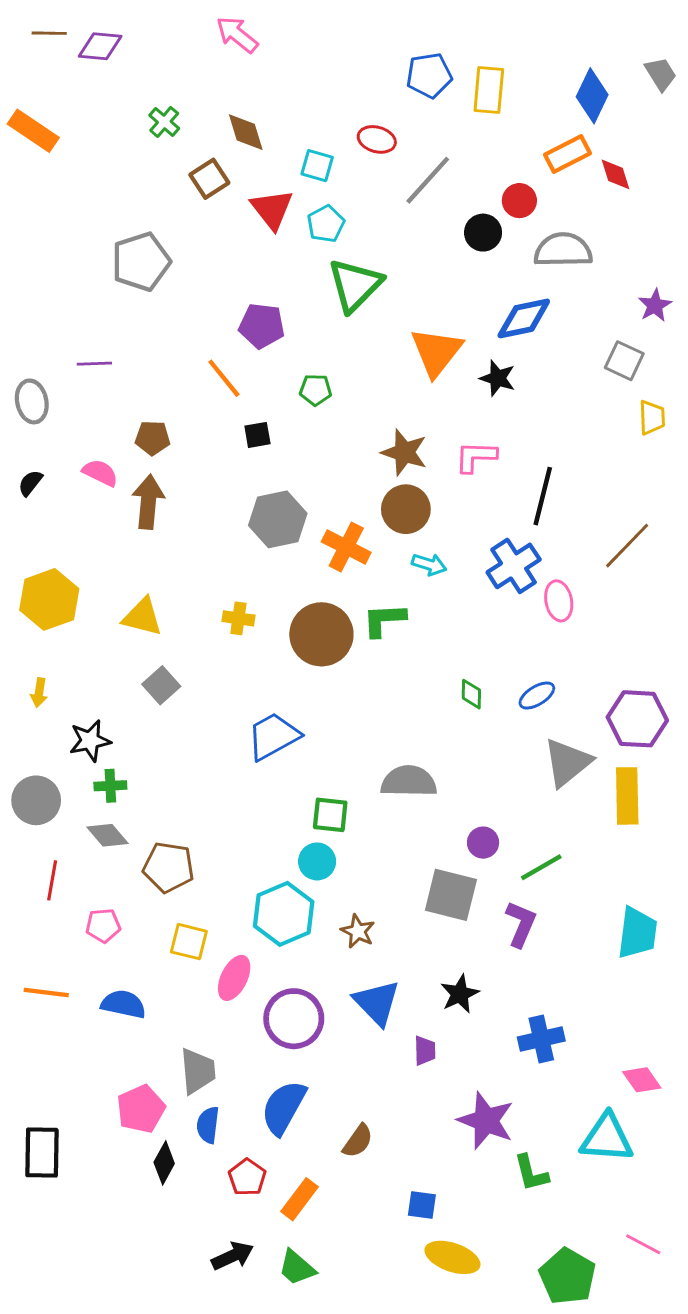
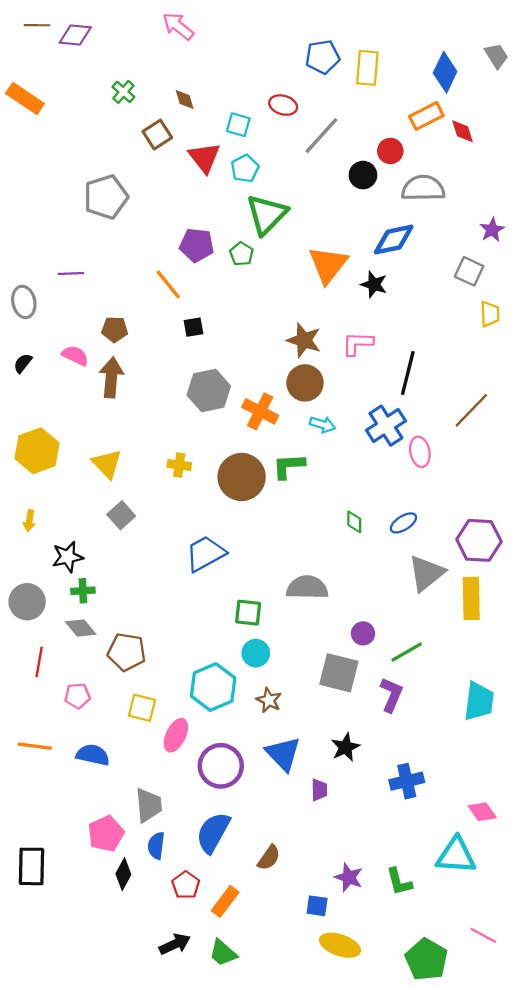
brown diamond: (246, 132) -> (185, 100), size x0.7
green pentagon: (316, 390) -> (242, 254), moved, turned 30
yellow triangle: (142, 617) -> (107, 464), turned 32
cyan circle: (317, 861) -> (256, 653), moved
purple star: (486, 1121) -> (349, 877), moved, size x0.7

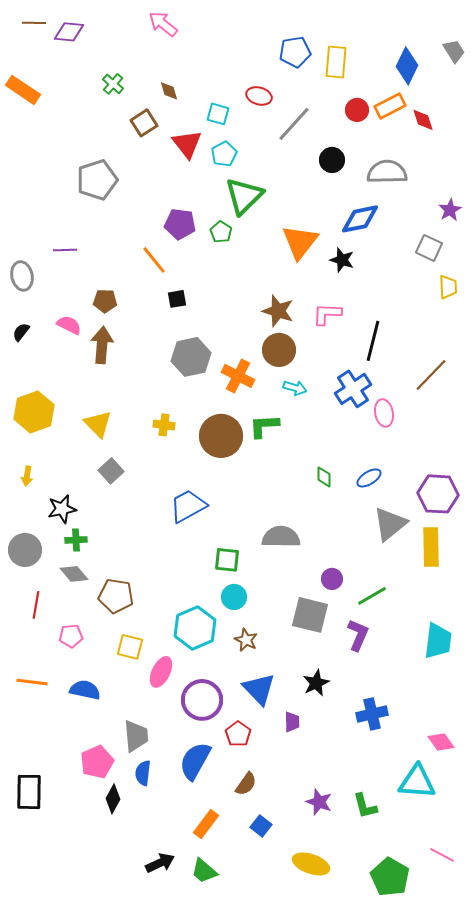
red circle: (390, 151) -> (357, 110), moved
red pentagon: (186, 885) -> (238, 734), moved
blue square: (317, 906) -> (261, 826), moved, turned 30

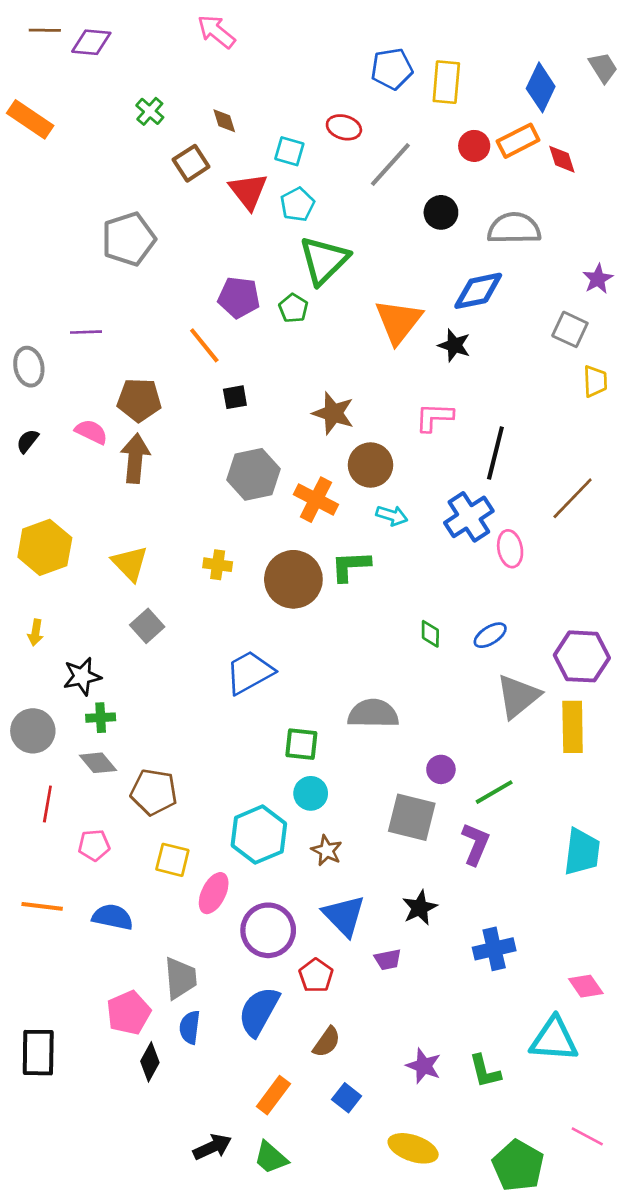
brown pentagon: (105, 301) -> (139, 400), size x1.4
brown star: (278, 311) -> (333, 413), moved
purple trapezoid: (292, 722) -> (388, 960), turned 80

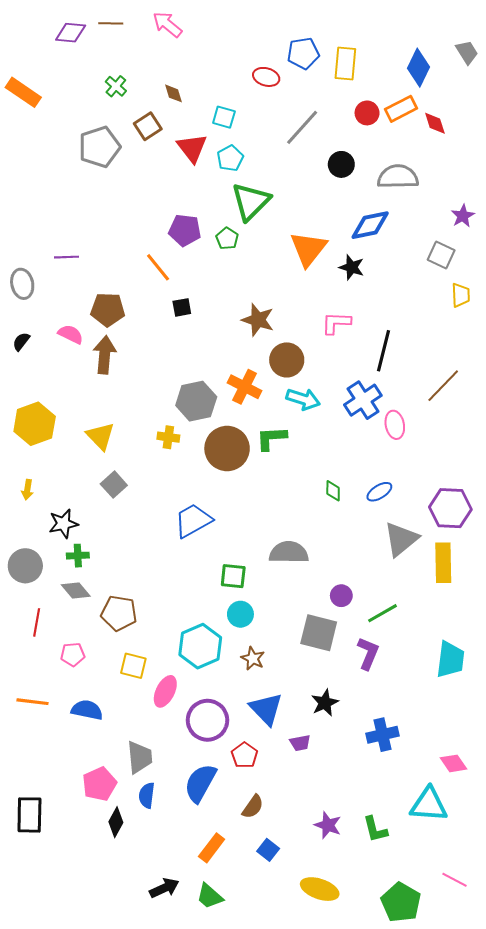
brown line: (45, 30) -> (111, 23), moved
red ellipse: (344, 127) -> (266, 77), moved
gray pentagon: (129, 239) -> (99, 147), moved
gray hexagon: (254, 474) -> (196, 401), moved
cyan arrow: (392, 516) -> (303, 399), size x1.4

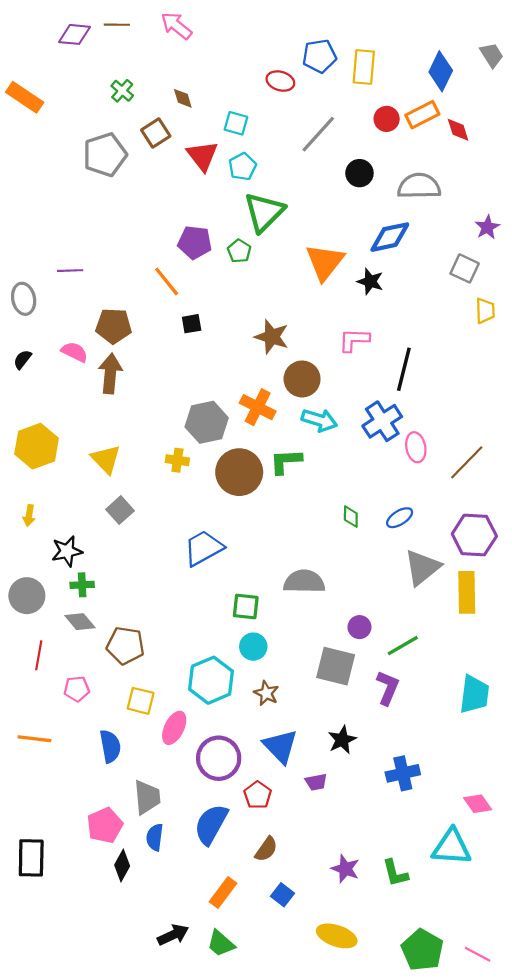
brown line: (443, 386) -> (467, 462), moved
blue semicircle: (87, 710) -> (110, 746), moved, turned 68
pink line: (455, 880) -> (478, 954), moved

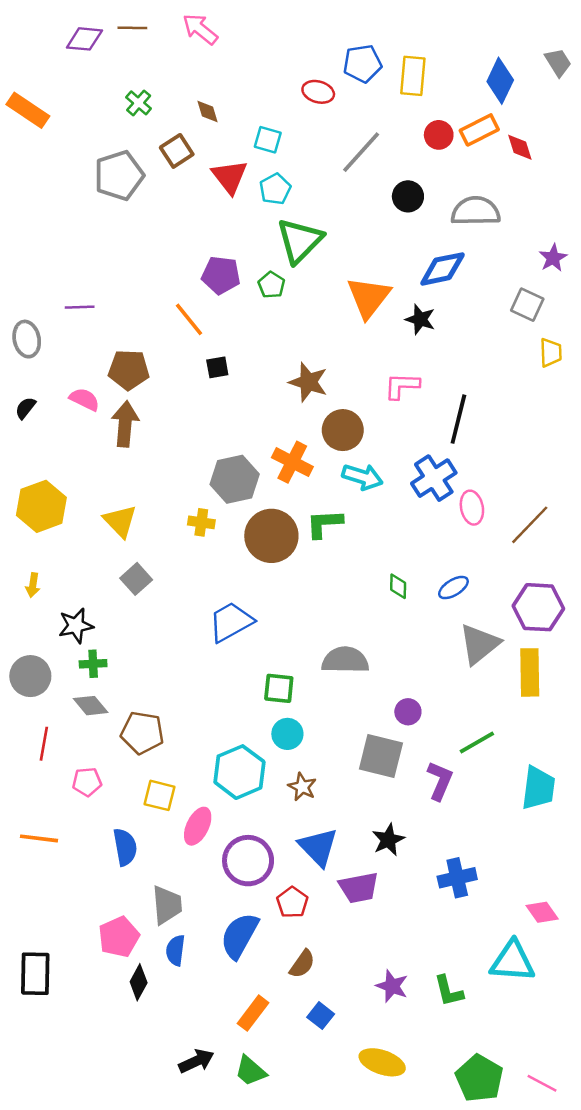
green line: (403, 646) -> (477, 743), moved
purple trapezoid: (316, 782) -> (359, 888), size x1.6

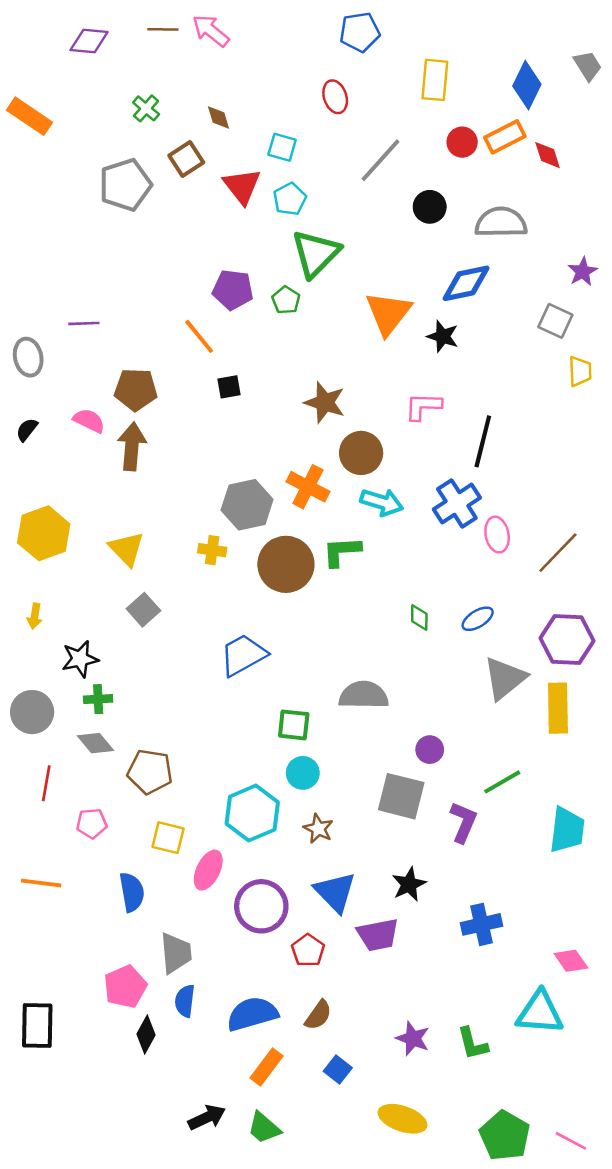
brown line: (132, 28) -> (163, 29), moved
blue pentagon: (362, 64) -> (360, 32), moved
red ellipse: (318, 92) -> (335, 97), turned 56
blue semicircle: (239, 936) -> (252, 1014), moved, turned 45

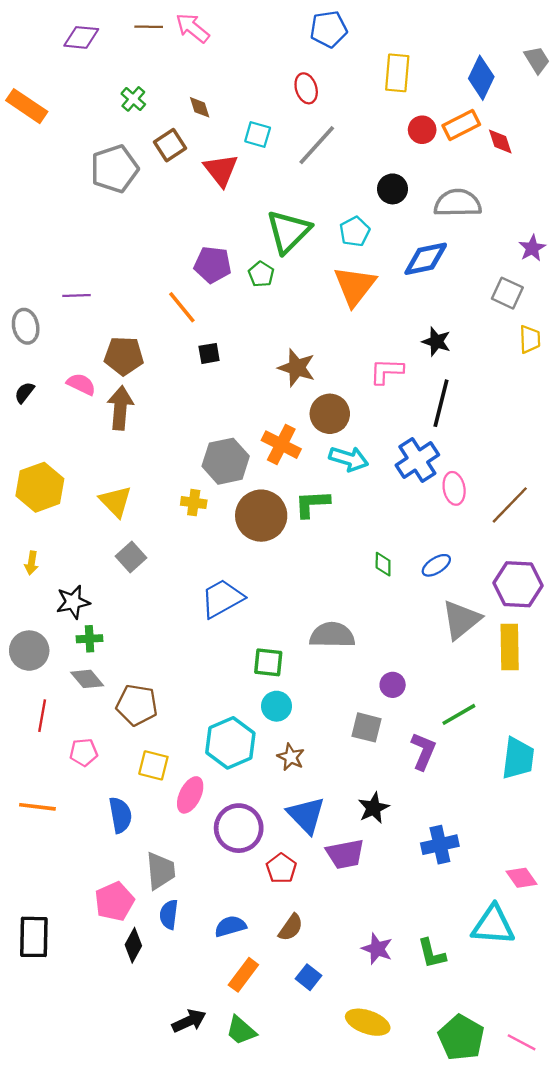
gray line: (380, 160) -> (317, 145), moved
cyan pentagon: (290, 199) -> (355, 232), moved
black star: (443, 336) -> (436, 342), moved
gray square: (401, 796) -> (366, 727), size x0.7
blue semicircle: (252, 1014) -> (230, 926), size x0.7

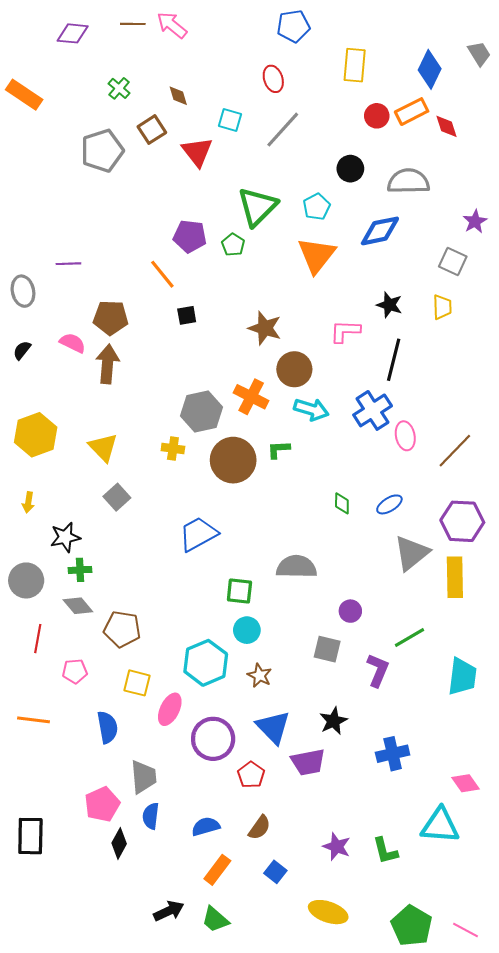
yellow trapezoid: (530, 339) -> (442, 307), moved
green L-shape: (312, 504) -> (279, 450), size x0.7

